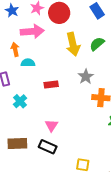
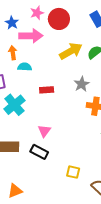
blue star: (12, 11) -> (12, 23), moved
yellow arrow: (73, 44) -> (71, 51), turned -110
cyan cross: (20, 101) -> (14, 105), size x1.5

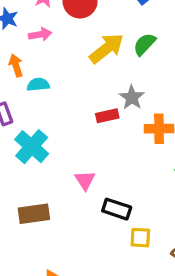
pink arrow: (31, 36) -> (40, 34), size x0.6
red rectangle: (47, 90) -> (107, 116), moved
black rectangle: (39, 152) -> (117, 209), moved

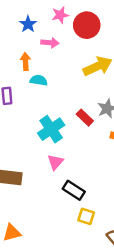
red rectangle: (107, 116) -> (85, 118), turned 42
cyan cross: (32, 147) -> (51, 129), moved

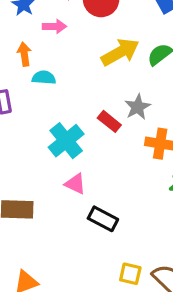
pink triangle: (55, 162) -> (75, 184), turned -42
yellow square: (86, 216) -> (130, 274), moved

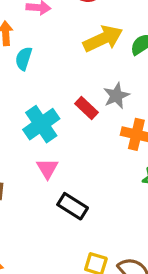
cyan semicircle: (44, 78) -> (24, 58), turned -80
pink triangle: (75, 184) -> (47, 168), turned 30

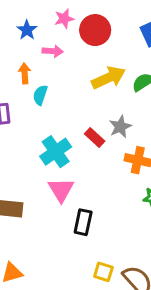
pink triangle: (47, 168) -> (61, 190), size x1.4
black rectangle: (73, 206) -> (83, 222), turned 70

